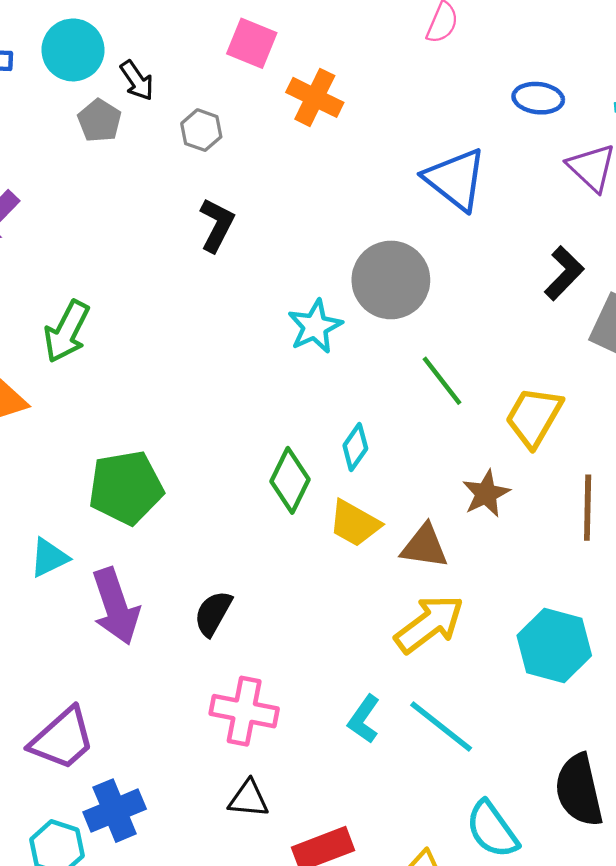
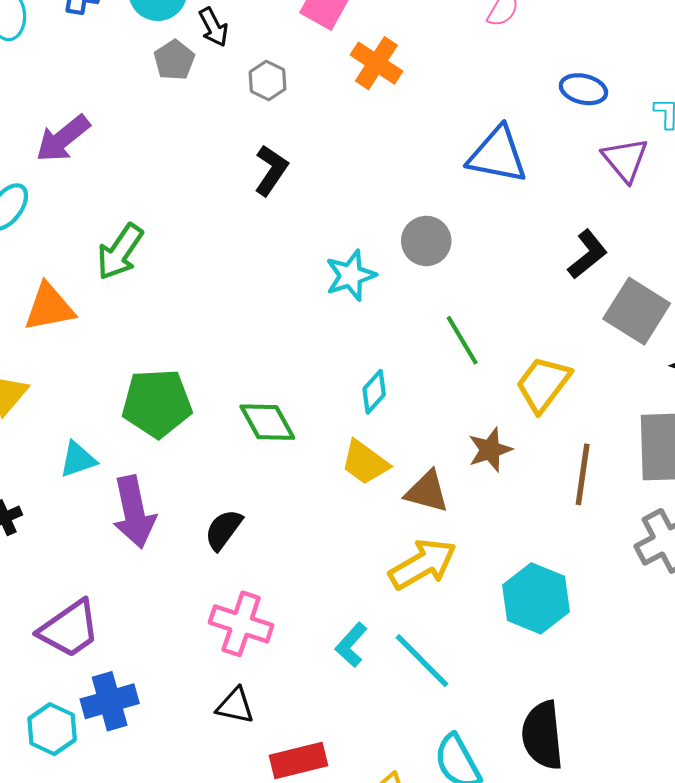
blue triangle: (455, 179) -> (497, 155), turned -34
gray circle: (391, 280) -> (426, 241), size x0.7
green diamond: (290, 480) -> (267, 422), moved, turned -62

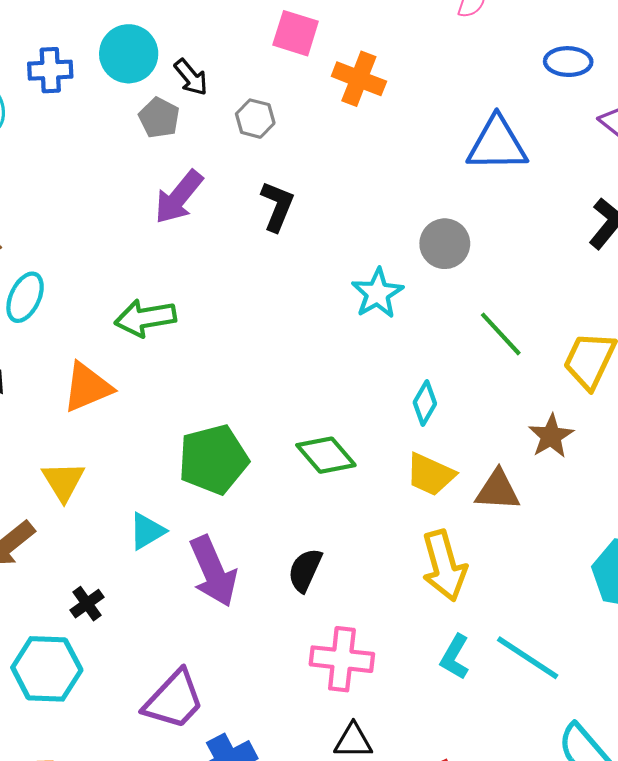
purple arrow: (63, 139) -> (179, 197), moved
green arrow: (120, 252) -> (145, 318), turned 58
yellow arrow: (423, 564) -> (444, 566), moved, turned 116

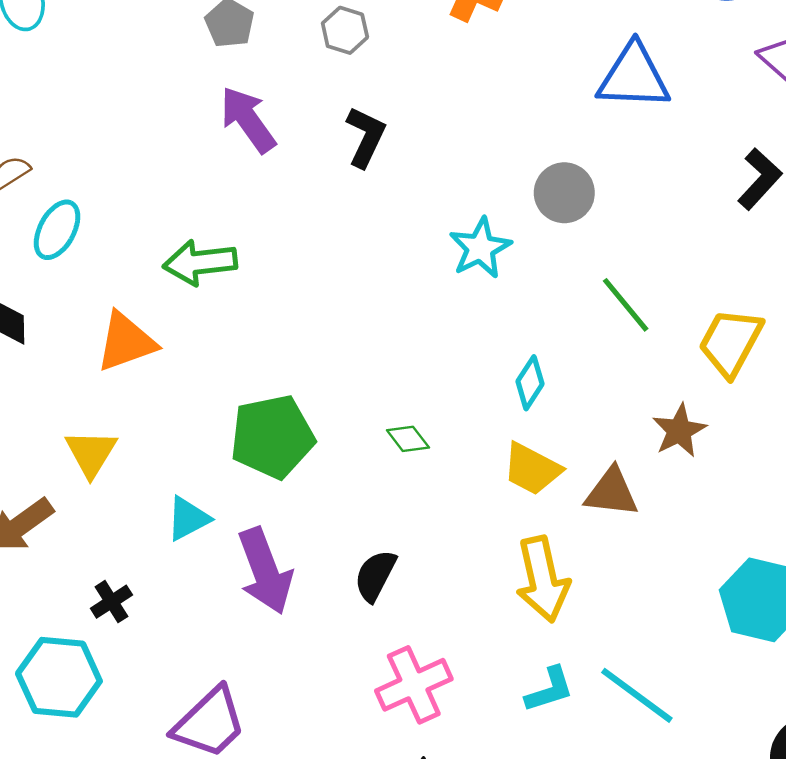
purple arrow: (179, 197) -> (248, 120), turned 102
green diamond: (326, 455) -> (408, 439), size x0.6
cyan L-shape: (455, 657) -> (549, 690), turned -141
pink cross: (342, 659) -> (414, 685), turned -34

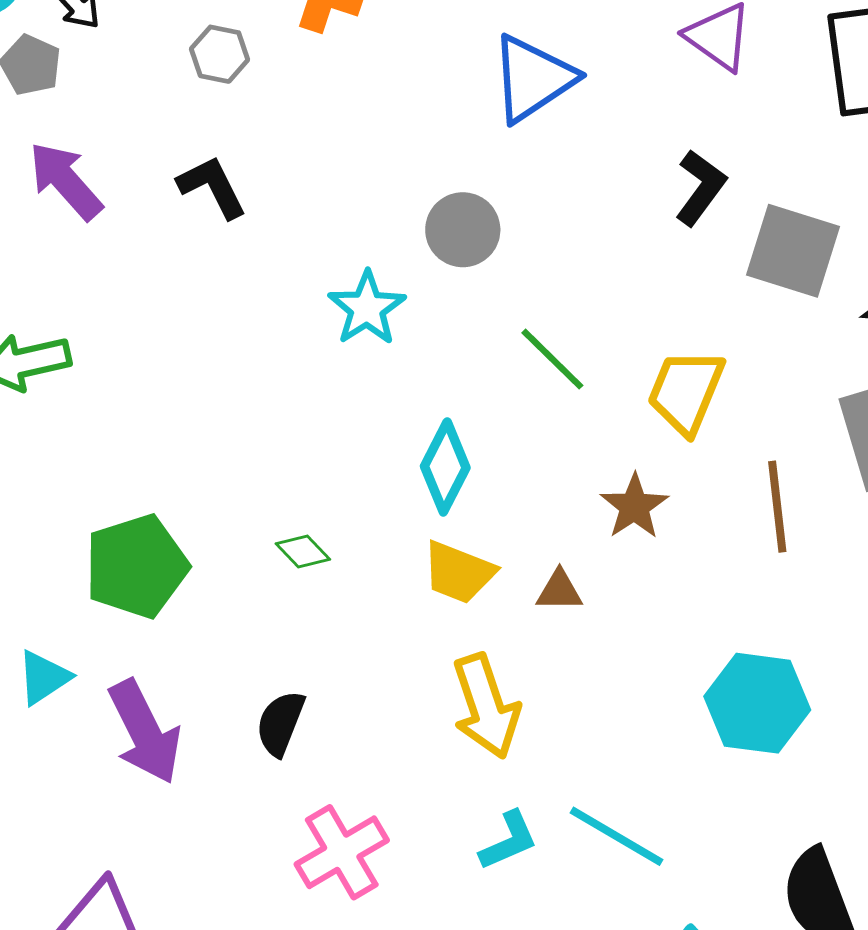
gray hexagon: (345, 30) -> (220, 54), moved
blue triangle: (634, 77) -> (533, 78), turned -30
black L-shape: (366, 137) -> (212, 187), turned -46
cyan diamond: (530, 383) -> (445, 467), size x1.4
brown triangle: (612, 492) -> (559, 591), size x0.7

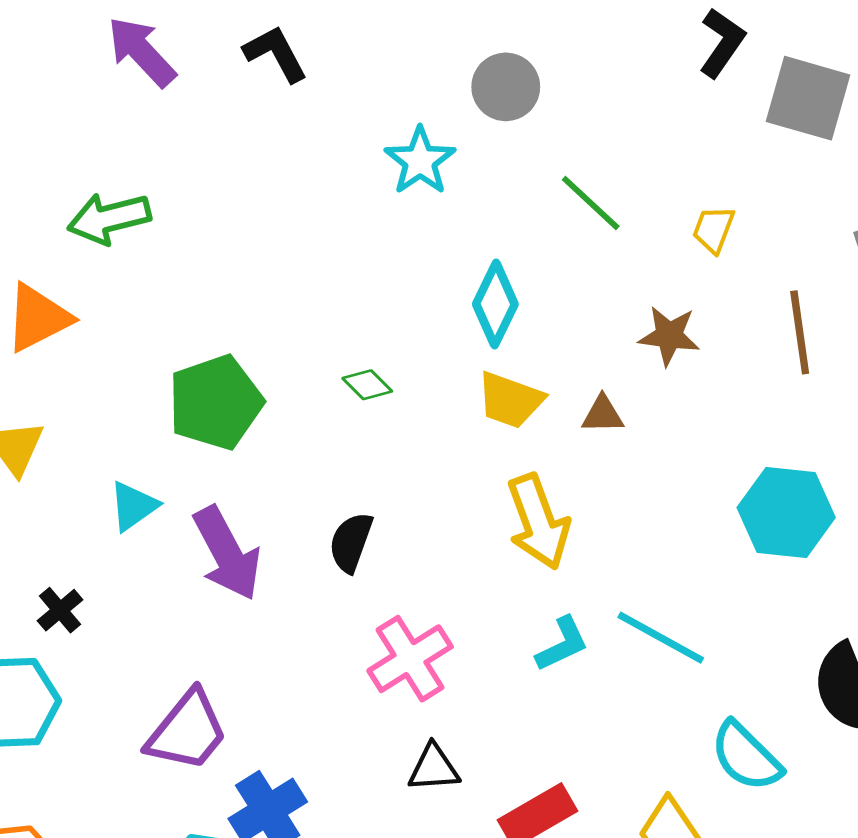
yellow trapezoid: (686, 392) -> (713, 229), size x0.6
brown star: (634, 506) -> (669, 336), turned -30

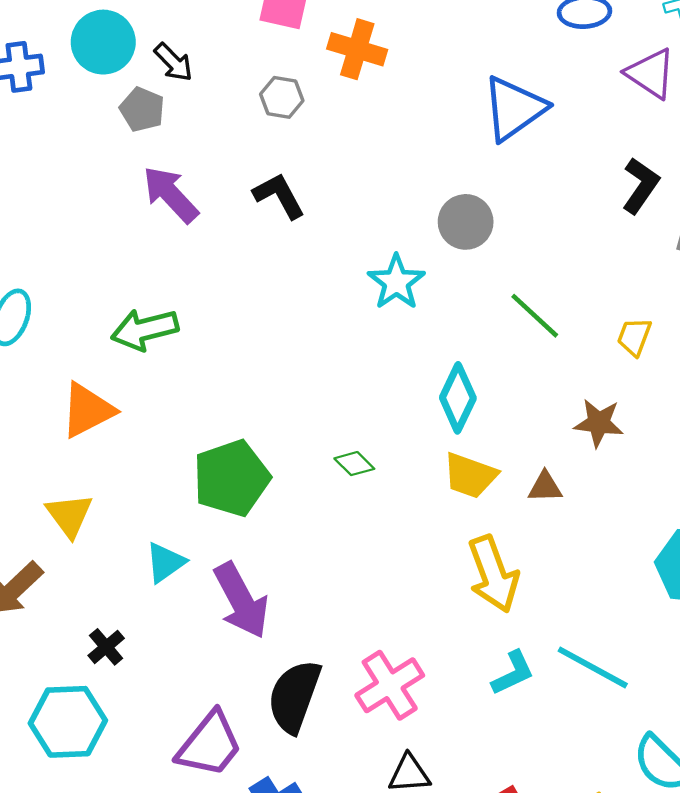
black semicircle: (351, 542) -> (294, 696), moved, size x1.5

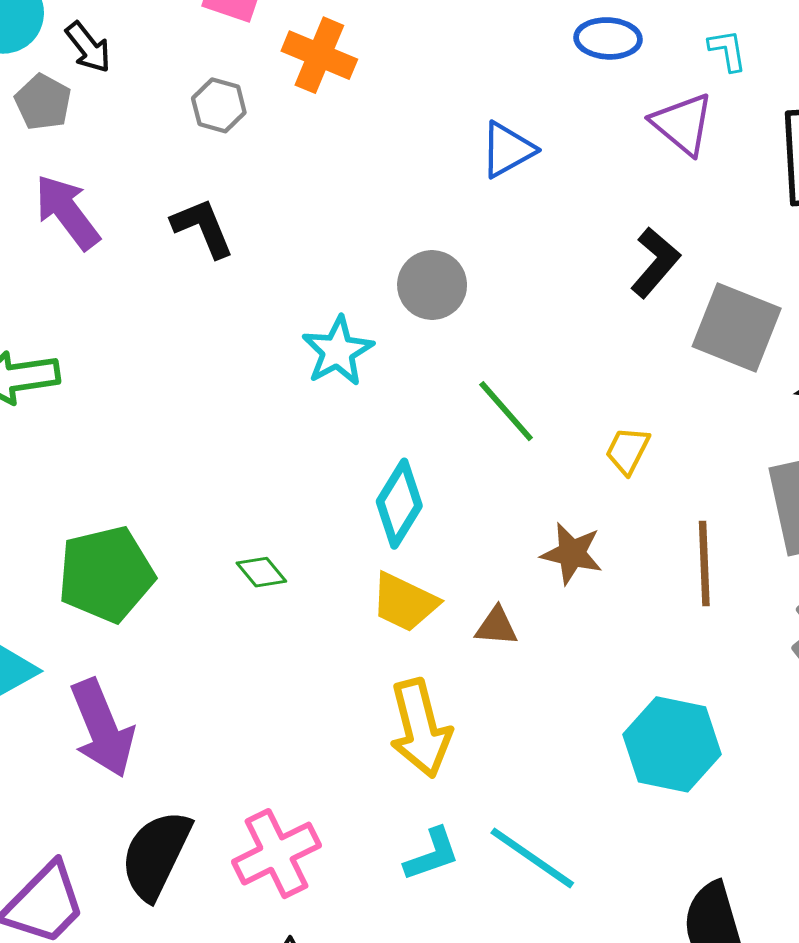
blue triangle: (514, 108) -> (507, 150), size x0.7

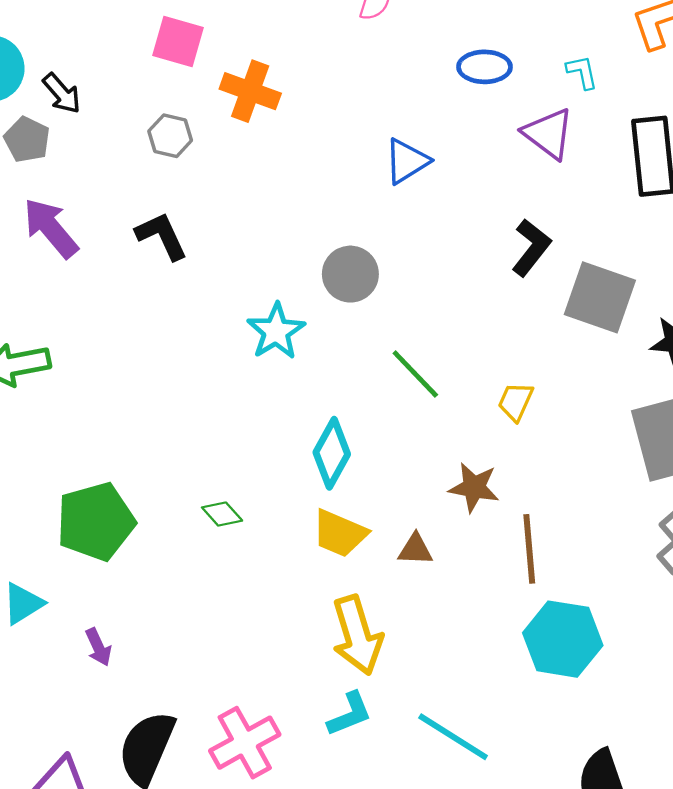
brown line: (704, 564) -> (529, 549), moved
purple arrow: (102, 728) -> (98, 647), size x0.5
cyan L-shape: (432, 854) -> (350, 714), moved

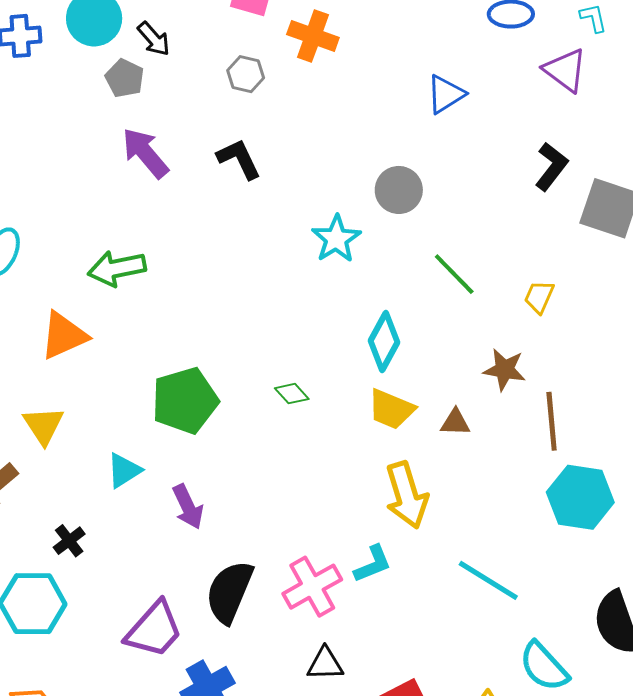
purple arrow: (98, 647) -> (188, 507), size x1.4
cyan L-shape: (350, 714) -> (373, 564), moved

